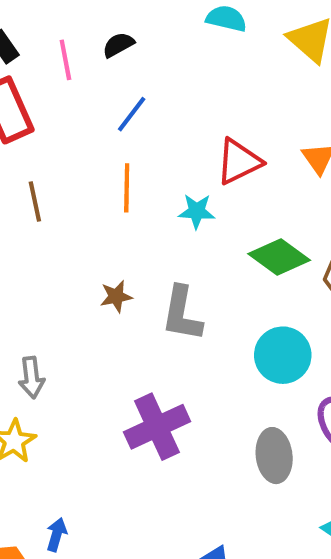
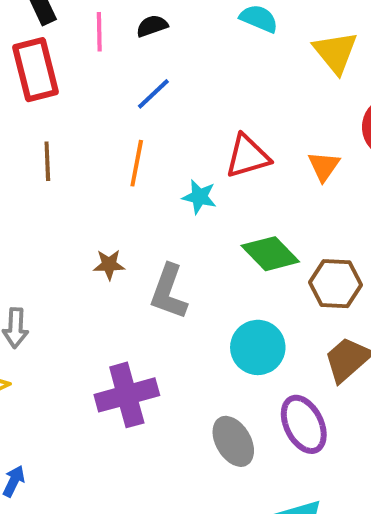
gray ellipse: (274, 456) -> (233, 441), turned -33

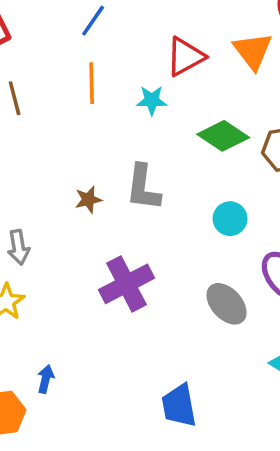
orange triangle: (324, 166) -> (253, 51), size x1.4
brown star: (109, 265) -> (88, 200), moved
cyan circle: (258, 347) -> (230, 219), size x0.7

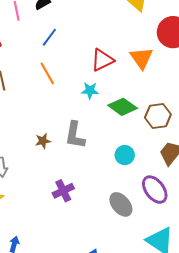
orange line: (92, 83) -> (47, 73), turned -30
cyan star: (152, 100) -> (90, 91), moved
purple cross: (126, 284) -> (63, 191), size x0.7

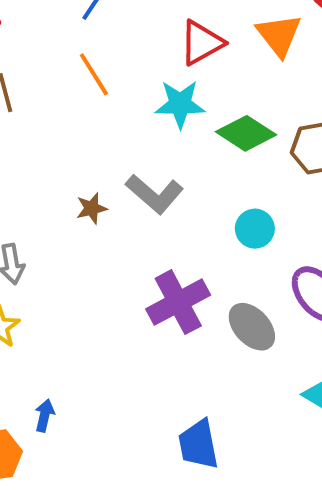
cyan star: (90, 91) -> (180, 104), size x1.4
gray L-shape: (75, 135) -> (154, 194), turned -56
purple cross: (63, 191) -> (178, 302), moved, size x1.4

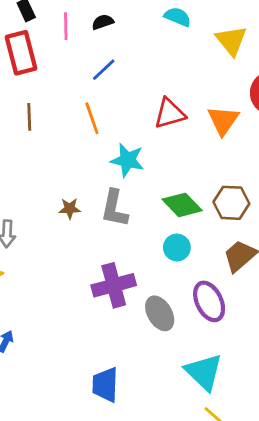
cyan star: (180, 104) -> (127, 160), moved
green diamond: (246, 133) -> (182, 205), moved
gray L-shape: (154, 194) -> (114, 208), turned 48

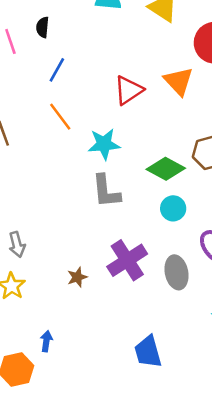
black semicircle: (103, 22) -> (42, 27), turned -48
brown star: (70, 209) -> (77, 277), moved
gray ellipse: (160, 313) -> (176, 272), turned 36

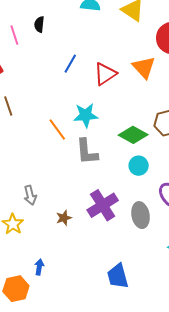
blue line: (57, 70) -> (70, 64), moved
orange line: (60, 117) -> (57, 129), moved
gray arrow: (17, 244) -> (30, 195), moved

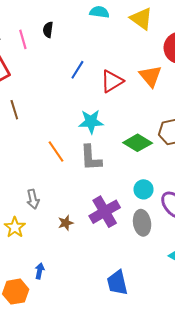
orange line: (57, 129) -> (56, 151), moved
cyan circle: (139, 166) -> (143, 189), moved

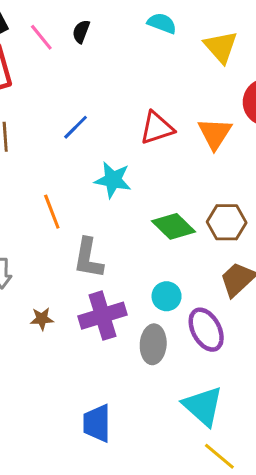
pink line: (23, 39) -> (41, 37), turned -36
blue line: (77, 70) -> (76, 127), moved
gray L-shape: (91, 158) -> (88, 258), moved

